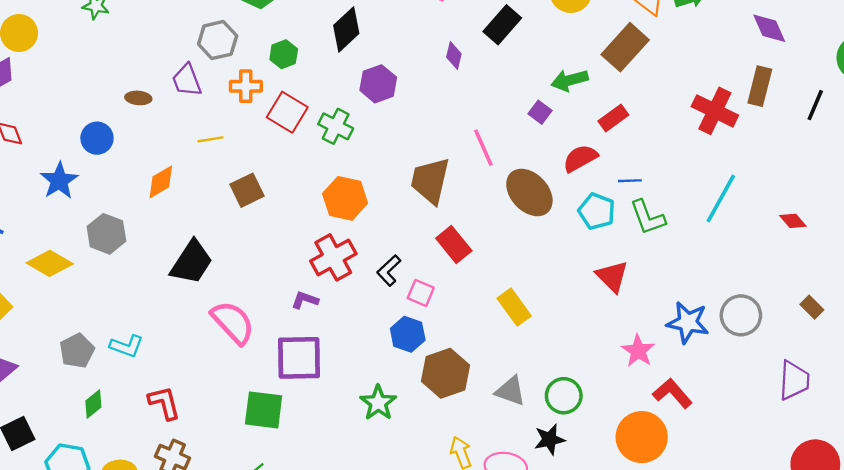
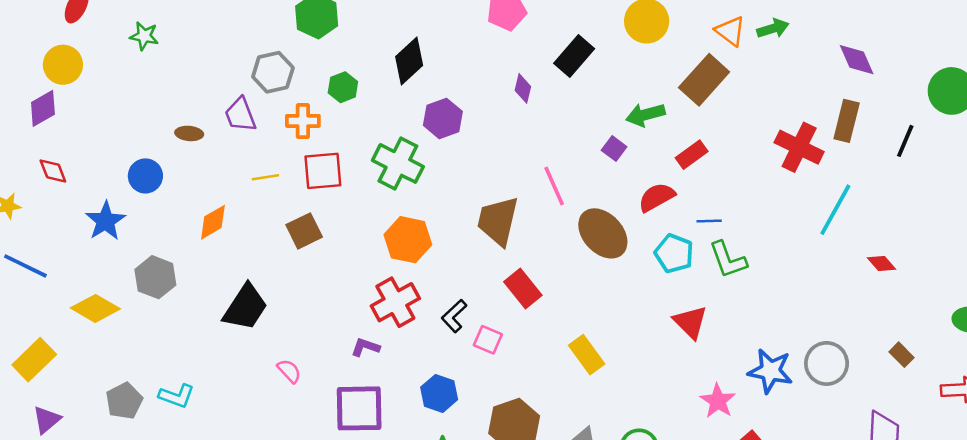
red square: (287, 112) -> (323, 171), moved, turned -36
green cross: (336, 126) -> (398, 163), size x1.4
cyan line: (721, 198) -> (835, 210), moved
pink semicircle: (233, 322) -> (289, 371), size x0.5
blue hexagon: (408, 334) -> (439, 393), moved

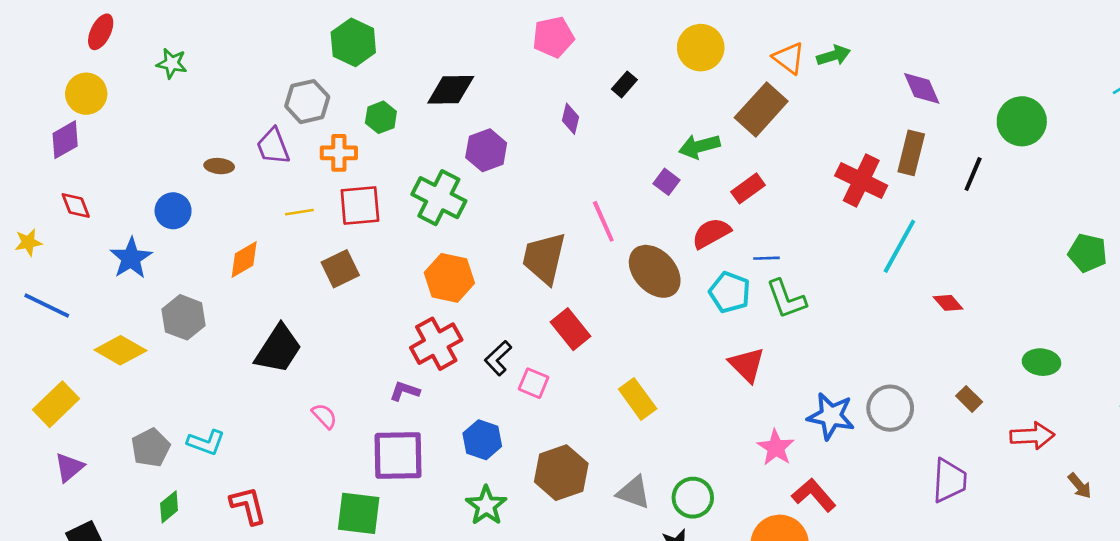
black rectangle: (574, 56) -> (624, 84), size x0.6
black diamond: (409, 61) -> (451, 90), turned 42

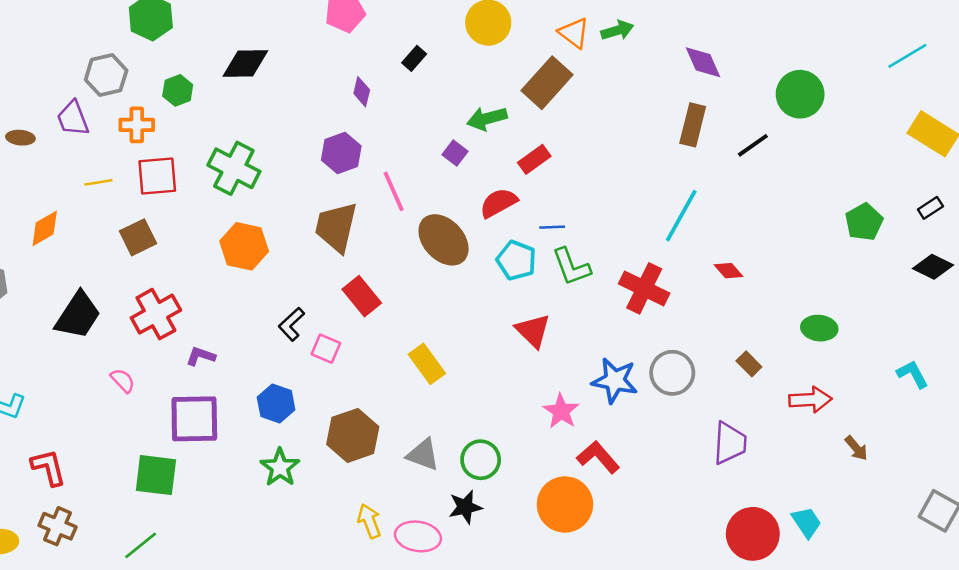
purple hexagon: (486, 150) -> (341, 153), moved
black line: (973, 174) -> (753, 145), turned 32
red cross: (861, 181) -> (644, 288), moved
green pentagon: (1088, 253) -> (864, 222), turned 30
red cross: (436, 344) -> (156, 314), moved

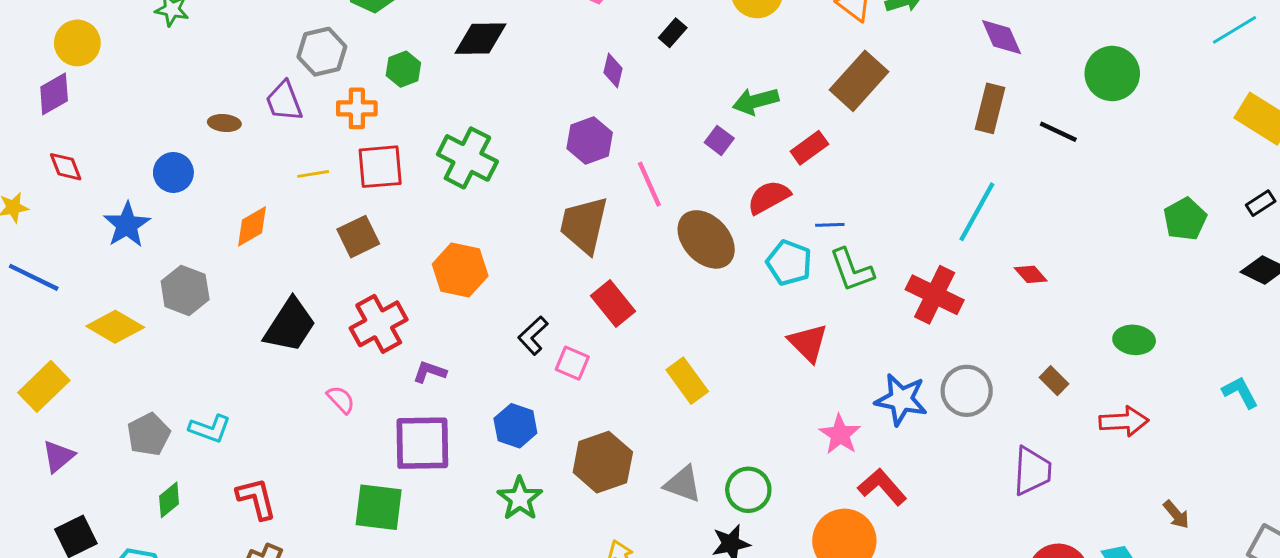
brown rectangle: (547, 83) -> (859, 81), moved
black line: (753, 145) -> (1058, 132), turned 60
orange hexagon: (244, 246) -> (460, 270), moved
brown arrow: (856, 448) -> (1176, 515), moved

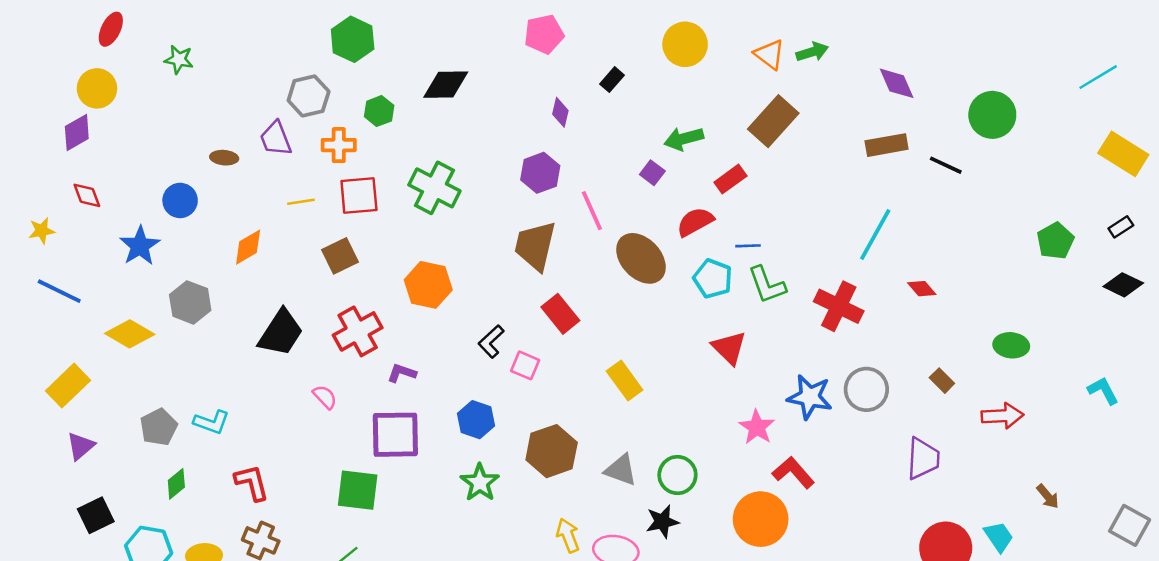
brown rectangle: (990, 108) -> (887, 145), turned 66

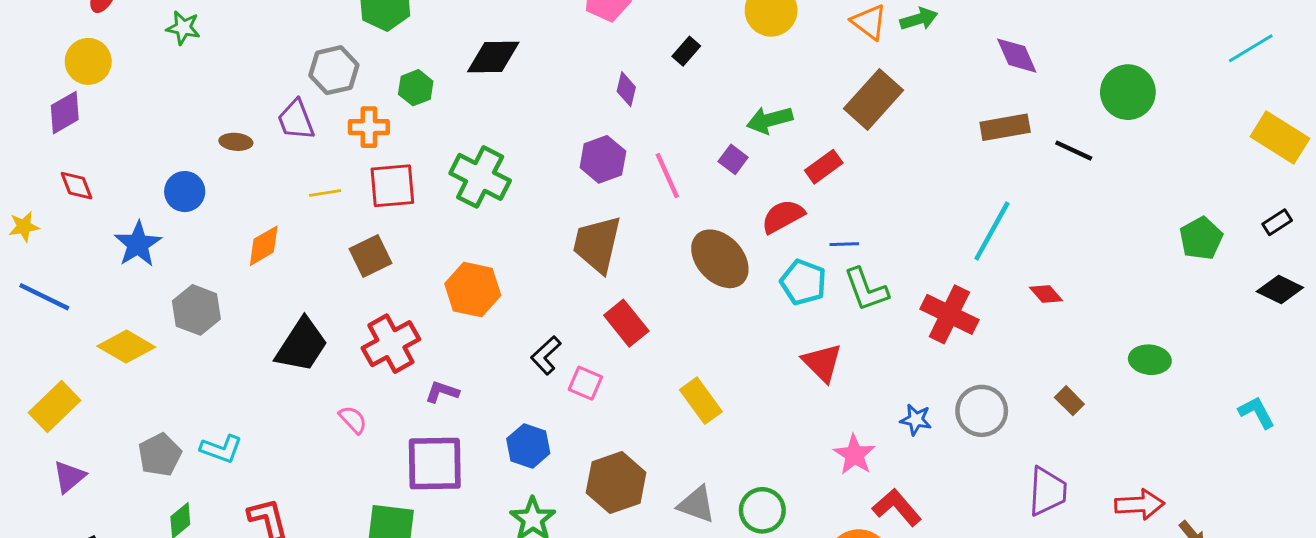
pink line: (592, 211) -> (667, 175), moved
blue star: (810, 397) -> (916, 420), size x0.6
red arrow: (1002, 416) -> (1140, 504), moved

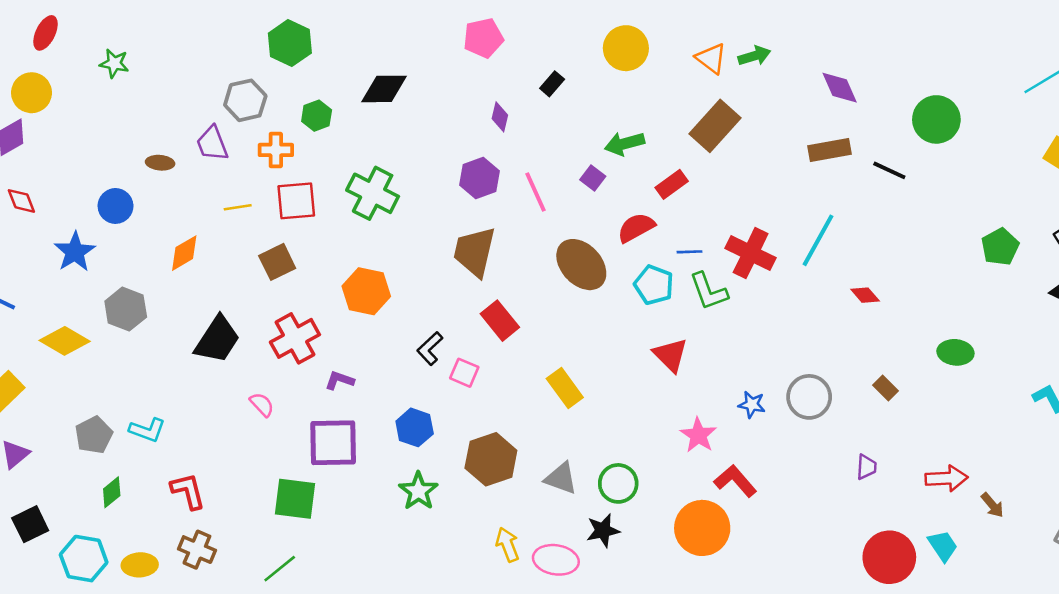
red cross: (949, 314) -> (751, 253), moved
purple trapezoid: (1047, 491) -> (866, 467), size x0.6

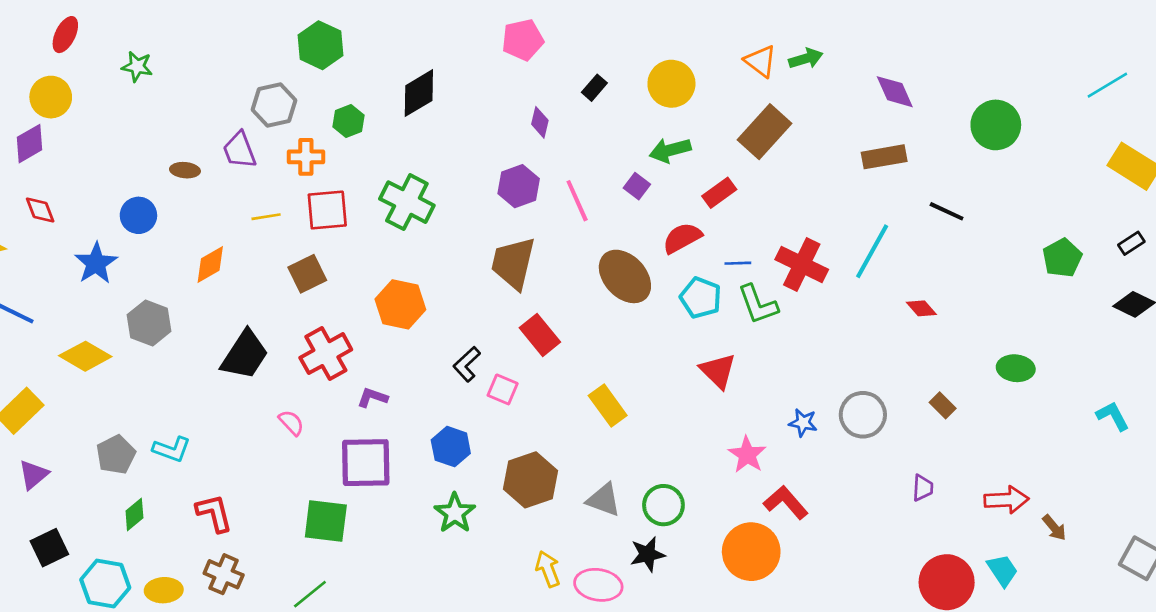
yellow circle: (626, 48) -> (671, 84), moved
black diamond: (384, 89) -> (419, 93), turned -30
black line: (889, 170) -> (947, 211), moved

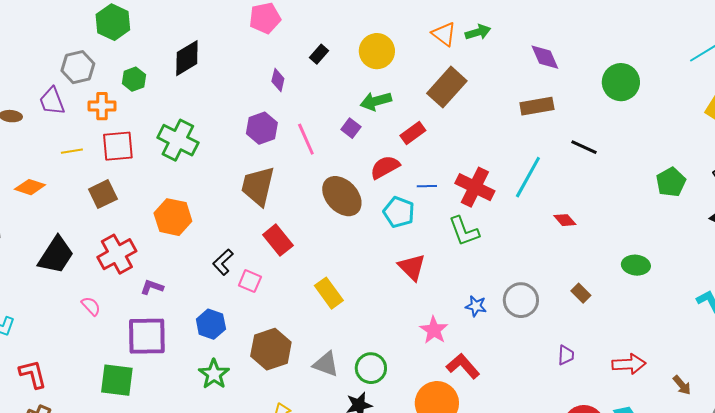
orange diamond: (210, 265) -> (30, 187), turned 48
green L-shape: (758, 304) -> (464, 231), moved
brown arrow: (1054, 528) -> (682, 385), moved

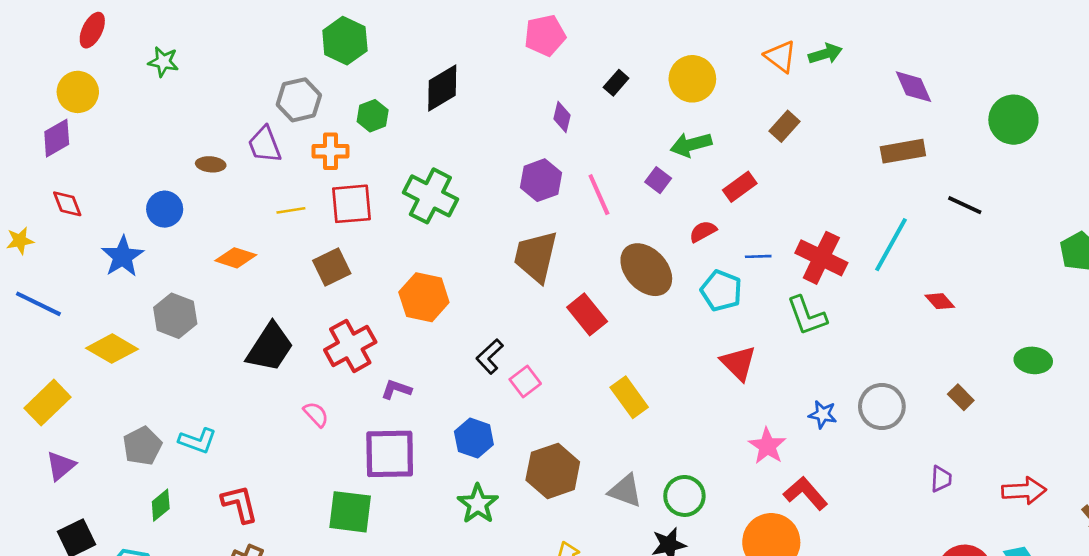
brown rectangle: (447, 87) -> (784, 126), size x0.6
red semicircle: (385, 167) -> (703, 231), size x0.7
red rectangle: (278, 240) -> (587, 314), moved
pink square: (250, 281) -> (525, 381), turned 30

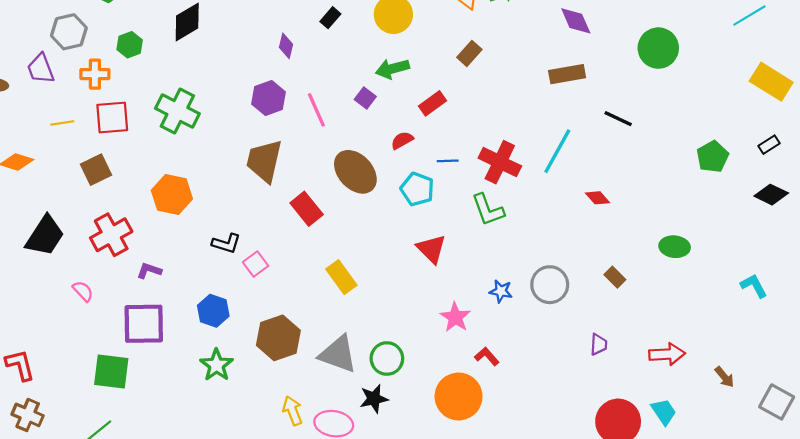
black L-shape: (490, 356) -> (226, 243), turned -120
gray triangle: (625, 491) -> (338, 354), size x1.4
red L-shape: (806, 493) -> (487, 356), size x0.7

